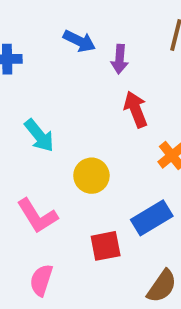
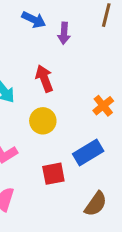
red arrow: (136, 109) -> (44, 79), moved

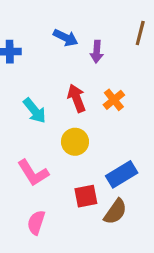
orange cross: (103, 106) -> (114, 100), moved
brown semicircle: (96, 204) -> (115, 212), moved

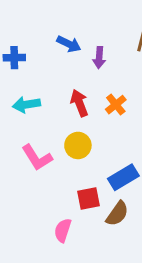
cyan arrow: (35, 111) -> (26, 105), moved, turned 120
pink L-shape: (33, 173) -> (37, 158), moved
pink semicircle: (36, 223) -> (63, 230), moved

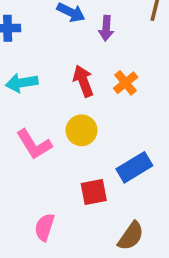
brown semicircle: (117, 214) -> (131, 236), moved
pink semicircle: (63, 230) -> (45, 227), moved

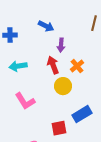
purple arrow: (106, 28) -> (61, 45), moved
yellow circle: (82, 130) -> (63, 86), moved

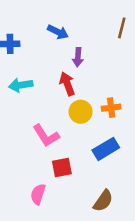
orange cross: (77, 66) -> (111, 108), moved, turned 32
pink L-shape: (25, 101) -> (46, 136), moved
red square: (59, 128) -> (62, 168), moved

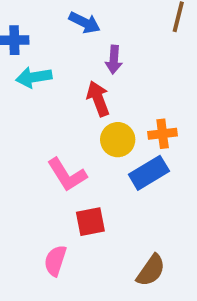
cyan arrow: (21, 85) -> (34, 77), moved
blue rectangle: (106, 149) -> (149, 173), moved

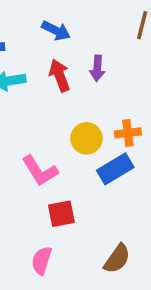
purple arrow: (114, 60) -> (97, 68), moved
red arrow: (98, 99) -> (60, 75), moved
pink semicircle: (55, 261) -> (42, 260), moved

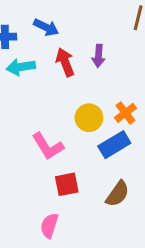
blue arrow: (56, 31) -> (46, 27), moved
orange cross: (128, 133) -> (125, 113), turned -30
brown semicircle: (117, 259) -> (118, 194), moved

